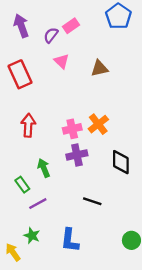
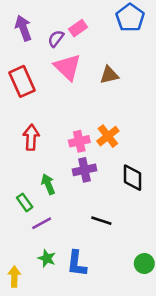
pink triangle: (62, 61) -> (68, 67), size x1.6
green star: (32, 236) -> (47, 258), moved
yellow arrow: (13, 252) -> (14, 277), turned 36

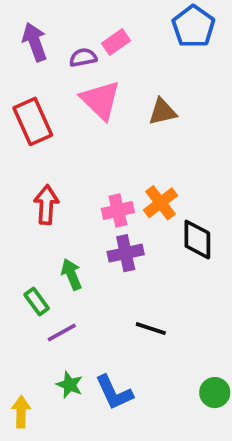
purple semicircle: (56, 39) -> (83, 58), turned 42
black diamond: (133, 178) -> (197, 240), moved
blue L-shape: (77, 264) -> (114, 393), turned -32

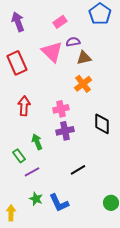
purple semicircle: (83, 58) -> (73, 42), moved
orange cross: (161, 203) -> (83, 84), moved
black line: (151, 329) -> (78, 170), turned -49

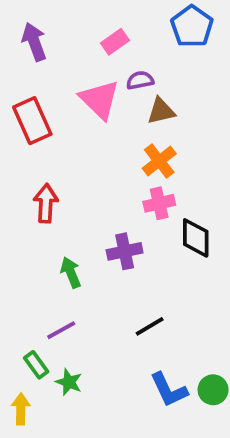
pink cross: (61, 109) -> (159, 203), moved
green rectangle: (19, 156) -> (36, 365), moved
blue L-shape: (59, 203) -> (169, 390), moved

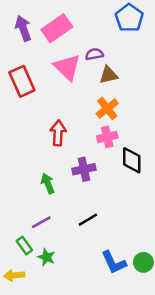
pink rectangle: (115, 42) -> (57, 28), moved, size x1.6
red arrow: (46, 203) -> (58, 133), moved
black line: (150, 326) -> (88, 220), moved
yellow arrow: (21, 409) -> (14, 275), turned -96

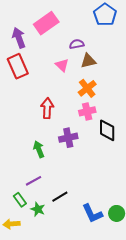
purple arrow: (23, 28) -> (19, 38), moved
pink triangle: (67, 67) -> (62, 65), moved, size x0.6
black line: (88, 220) -> (60, 197), moved

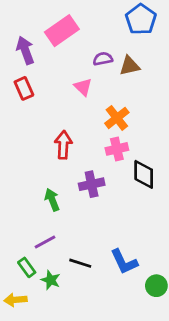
brown triangle: (88, 61) -> (130, 66), moved
red rectangle: (18, 66) -> (24, 88), size x0.7
black line: (60, 197) -> (80, 263), turned 49
blue L-shape: (92, 213) -> (124, 262), moved

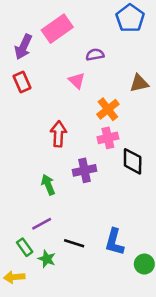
purple arrow: (25, 50) -> (23, 47), turned -135
brown triangle: (130, 66) -> (139, 83), moved
blue L-shape: (124, 262) -> (114, 242), turned 40

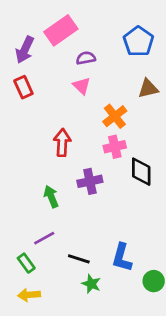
blue pentagon: (130, 18) -> (138, 41), moved
purple semicircle: (95, 55) -> (86, 58), moved
green star: (47, 259) -> (91, 284), moved
yellow arrow: (14, 277) -> (29, 295), moved

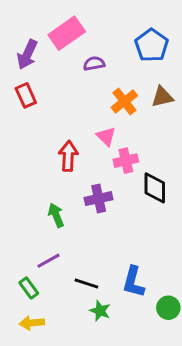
pink triangle: (82, 86) -> (106, 136), moved
orange cross: (115, 116) -> (124, 101), moved

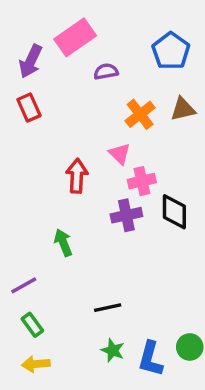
purple cross: (99, 199) -> (126, 215), moved
purple line: (49, 261) -> (24, 285), moved
blue L-shape: (133, 282) -> (150, 359), moved
black line: (86, 283) -> (108, 308), moved, turned -30

